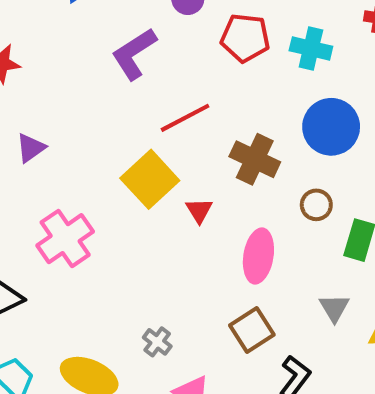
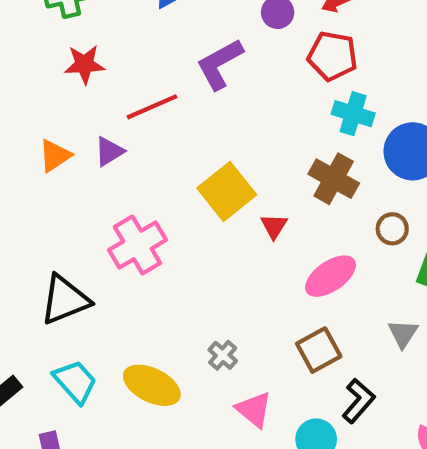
cyan cross: (311, 49) -> (353, 114), moved
red line: (185, 118) -> (152, 107), moved
pink ellipse: (258, 256) -> (330, 276), turned 42

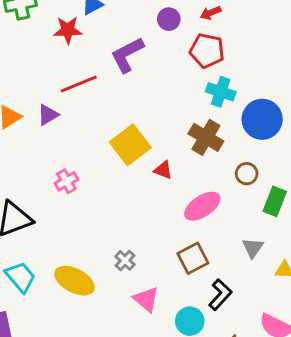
red star: (85, 64) -> (68, 30), moved
red triangle: (274, 226) -> (163, 170), turned -42
pink cross: (137, 245) -> (66, 181), size x0.6

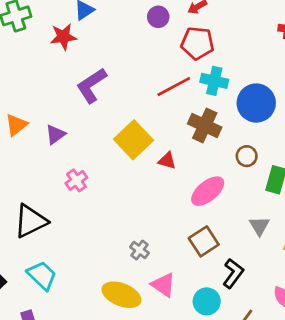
purple L-shape: (127, 55) -> (91, 85), moved
red line: (79, 84) -> (174, 87), moved
purple triangle: (48, 115) -> (55, 134), moved
yellow ellipse: (75, 281) -> (121, 295), moved

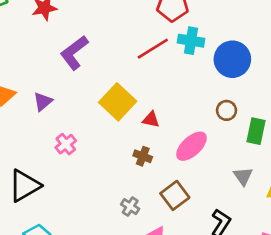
brown cross: (205, 126) -> (143, 156), moved, size x0.6
brown square: (204, 241) -> (175, 195), moved

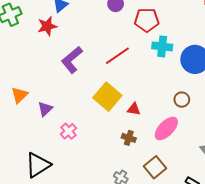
red line: (153, 49) -> (117, 56), moved
purple triangle: (43, 102) -> (45, 109), moved
brown circle: (226, 110) -> (182, 100), moved

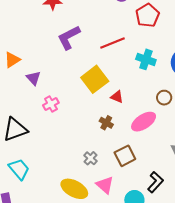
red pentagon: (147, 20) -> (147, 15), turned 30
cyan cross: (162, 46) -> (146, 59), moved
purple triangle: (45, 109) -> (33, 78), turned -42

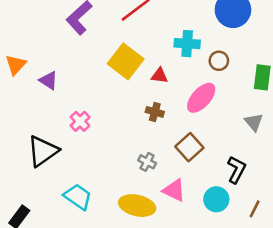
cyan cross: (146, 59) -> (187, 44), moved
pink cross: (51, 104) -> (80, 121), moved
cyan trapezoid: (19, 169) -> (78, 197), moved

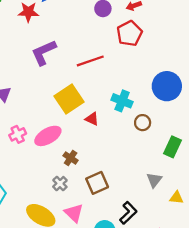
pink ellipse: (201, 98) -> (48, 136), moved
brown cross: (155, 112) -> (71, 158), moved

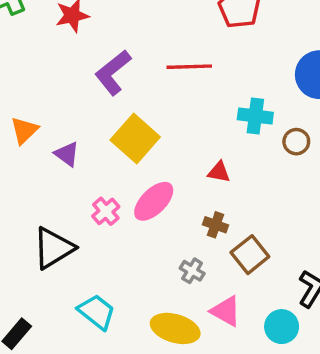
red line: (90, 61) -> (189, 67), turned 32
yellow square: (69, 99) -> (135, 138), moved
red triangle: (92, 119) -> (219, 172), moved
brown cross: (71, 158) -> (215, 225), moved

